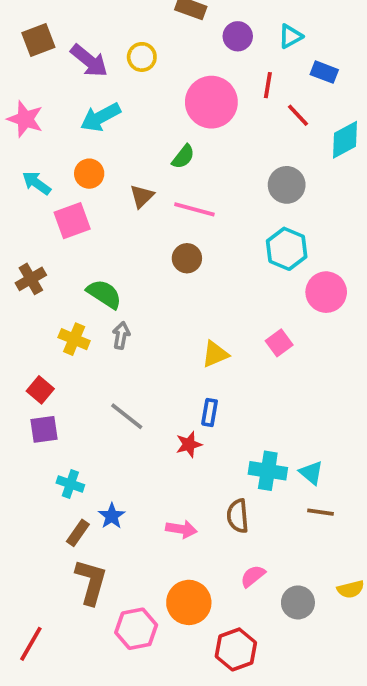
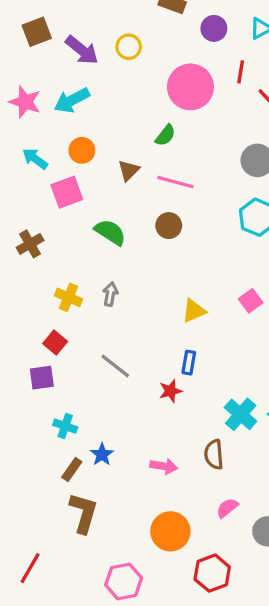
cyan arrow: (100, 117) -> (72, 100), moved
green semicircle: (104, 294) -> (110, 232), moved
red square: (40, 390) -> (55, 343), moved
cyan cross: (268, 471) -> (241, 414), turned 32
pink hexagon: (136, 629) -> (124, 581), moved

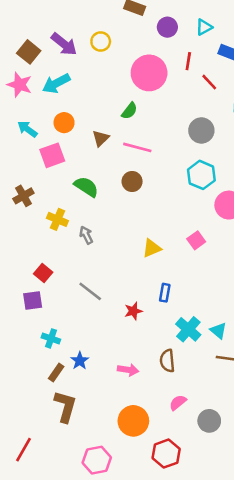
brown square: (37, 32) -> (29, 52), moved, turned -30
gray arrow: (110, 294) -> (86, 235), turned -36
yellow cross: (69, 297) -> (57, 219), moved
blue rectangle: (189, 363) -> (165, 293), moved

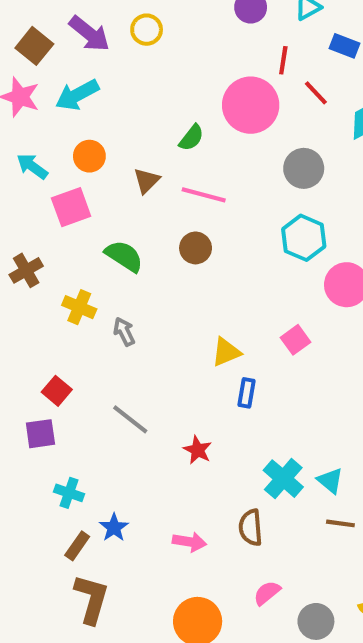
pink circle: (149, 73) -> (251, 105), moved
blue rectangle: (165, 293) -> (247, 393), moved
red star: (133, 311) -> (198, 450), turned -30

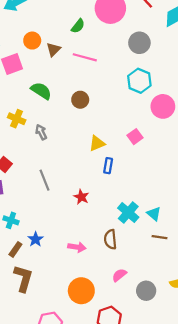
orange circle: (89, 156) -> (32, 41), moved
brown circle: (196, 248) -> (80, 100), moved
gray line: (130, 419) -> (44, 180), turned 30

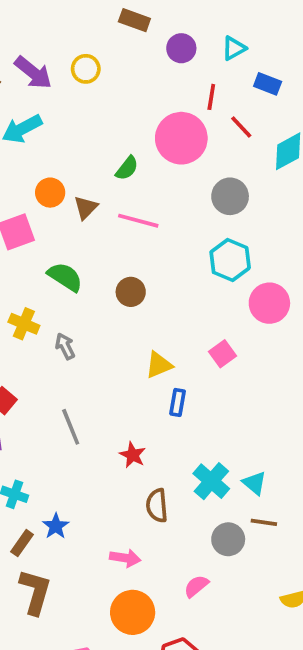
brown semicircle: (110, 239) -> (157, 506), moved
pink arrow: (77, 247) -> (125, 558), moved
gray circle: (146, 291) -> (228, 539), moved

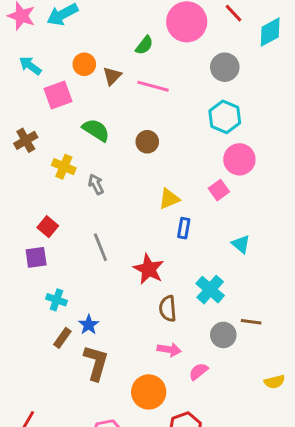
pink circle: (269, 303) -> (239, 159), moved
red star: (133, 455) -> (149, 269), size x1.5
cyan triangle: (254, 483) -> (241, 244), moved
pink arrow: (125, 558) -> (169, 350), moved
brown L-shape: (35, 592) -> (96, 363), moved

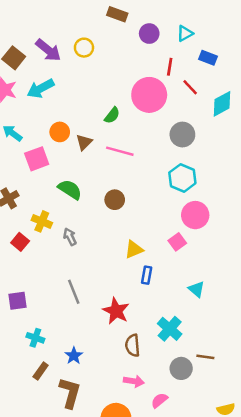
red square: (48, 227) -> (20, 242), moved
blue star: (89, 325) -> (74, 356), moved

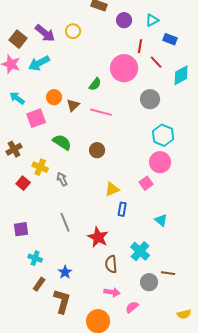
cyan hexagon: (182, 178) -> (163, 135), moved

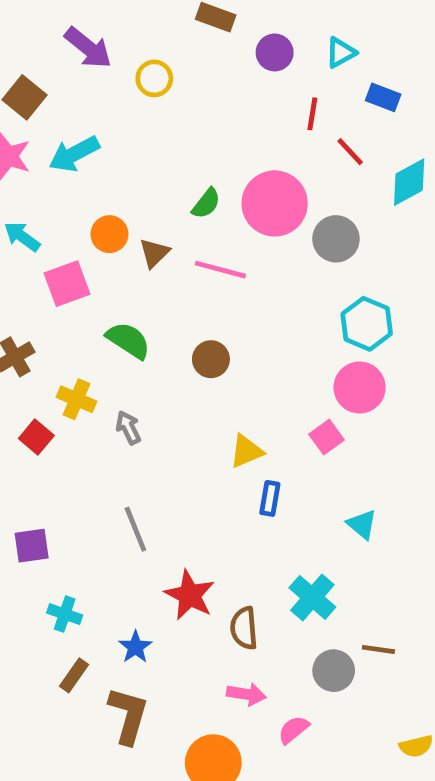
purple arrow: (45, 33) -> (88, 48), moved
pink circle: (124, 68) -> (275, 203), moved
red star: (98, 237) -> (190, 595), moved

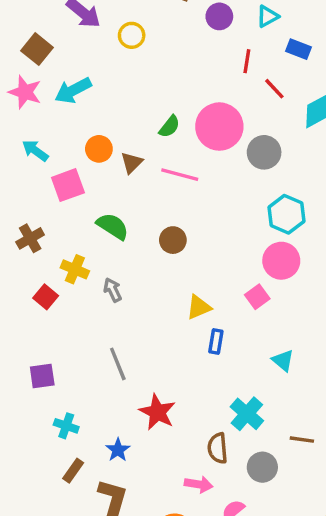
brown semicircle: (244, 628) -> (218, 448), moved
brown line: (378, 649) -> (302, 440), moved

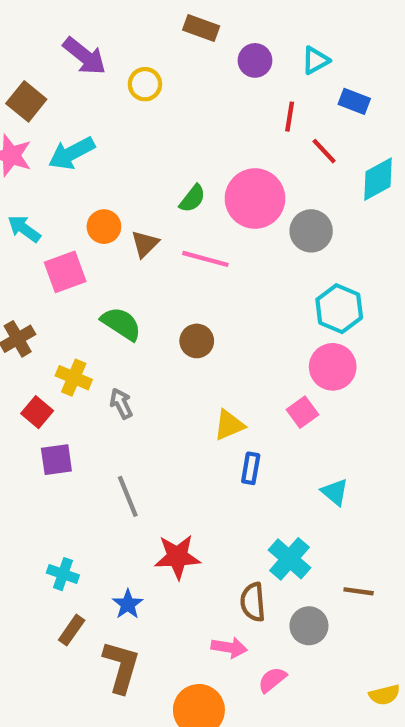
purple square: (42, 376) -> (56, 460), moved
red star: (157, 412) -> (177, 557), turned -30

